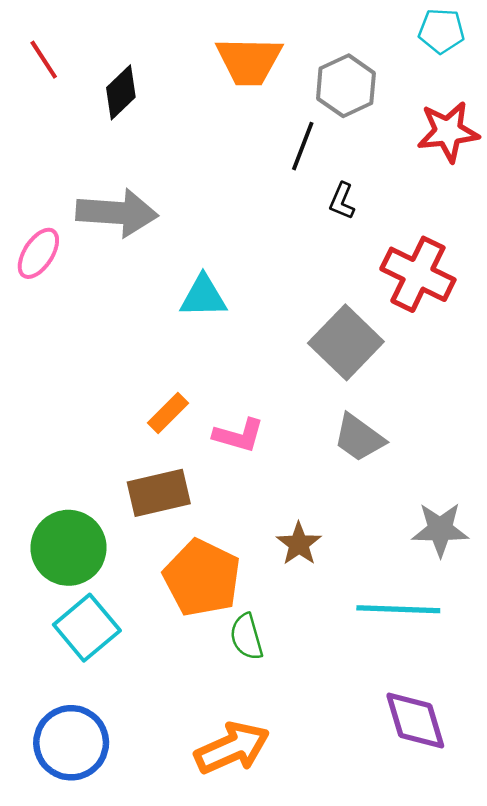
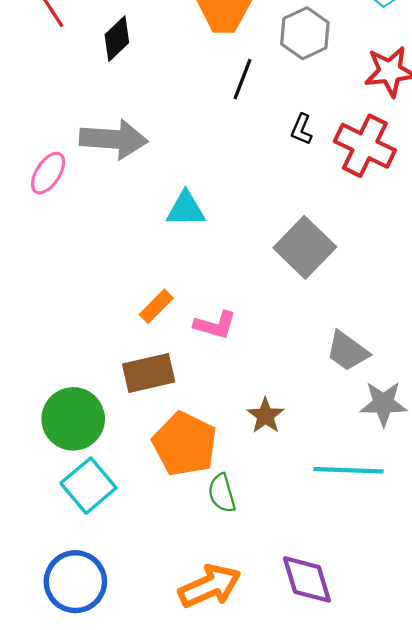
black line: (303, 146) -> (243, 79), moved
red cross: (418, 274) -> (365, 146), moved
gray trapezoid: (359, 438) -> (347, 351), moved
purple diamond: (415, 721) -> (307, 579), moved

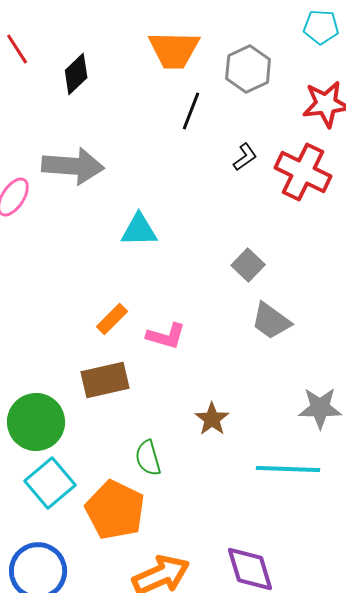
black L-shape: (302, 129) -> (245, 157), turned -148
gray square: (305, 247) -> (248, 265), size x0.6
gray trapezoid: (347, 351) -> (271, 321), moved
orange pentagon: (185, 444) -> (115, 510), moved
green semicircle: (222, 493) -> (148, 458), moved

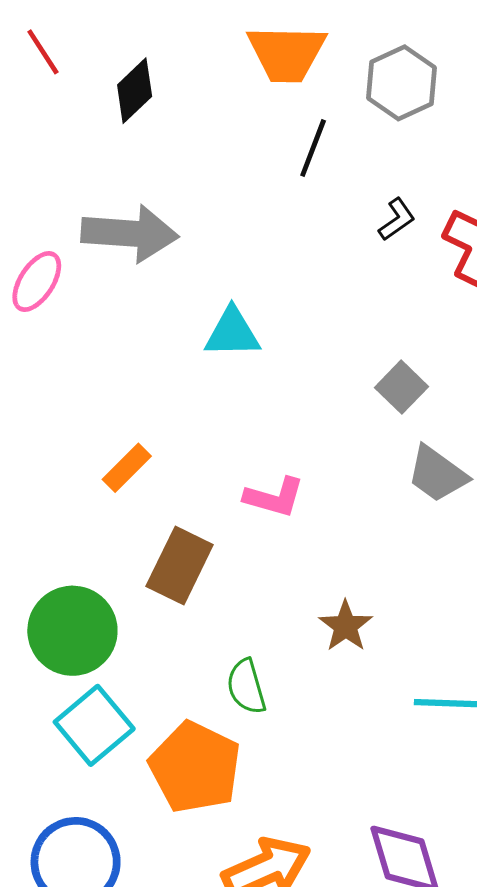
orange rectangle: (112, 319) -> (127, 468), moved
brown rectangle: (105, 380) -> (180, 566), turned -51

